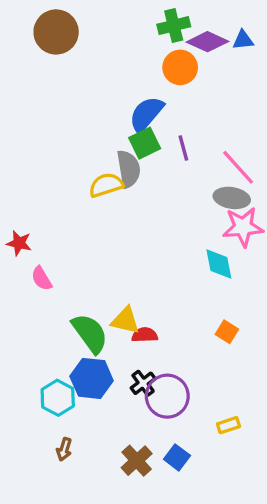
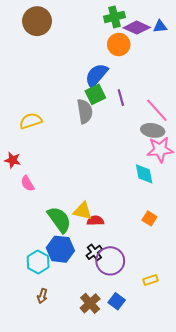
yellow semicircle: (106, 185) -> (31, 121), moved

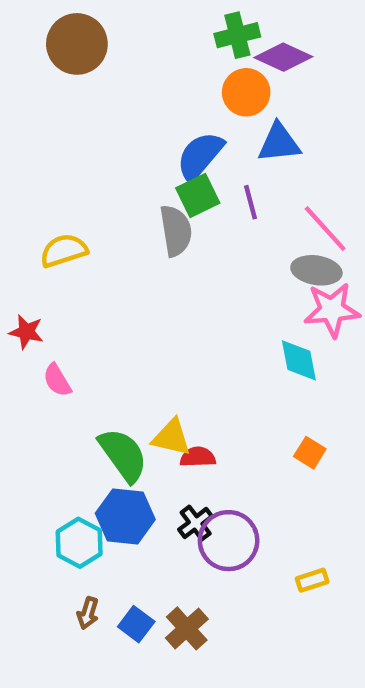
blue triangle: (160, 26) -> (279, 143), moved, size x1.5
blue square: (117, 301) -> (136, 624), moved

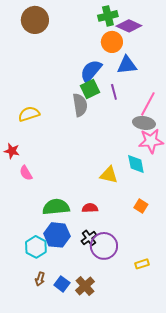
pink line: (325, 229) -> (148, 104), turned 70
yellow triangle: (171, 437) -> (109, 175), moved
green semicircle: (123, 455) -> (56, 207), turned -60

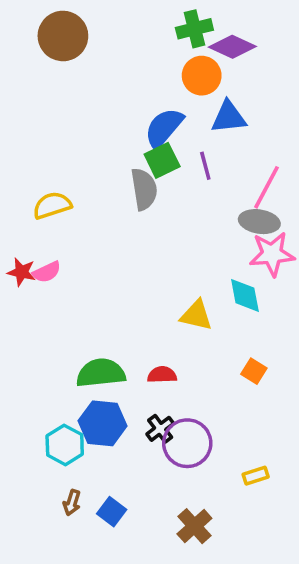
pink semicircle: (26, 173) -> (47, 272), moved, turned -84
brown cross: (85, 286) -> (194, 526), moved

